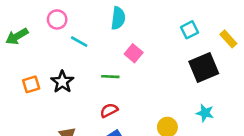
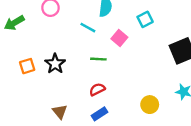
cyan square: (189, 30) -> (145, 19), moved
cyan line: (79, 42) -> (88, 28), moved

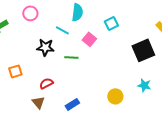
black star: (55, 64) -> (45, 47), moved, turned -30
orange square: (27, 66) -> (15, 71), moved
red semicircle: (97, 89) -> (46, 83), moved

